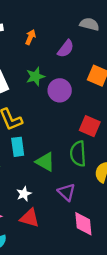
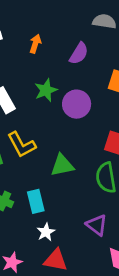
cyan rectangle: (18, 147) -> (36, 201), moved
green triangle: (45, 162) -> (62, 165), moved, turned -35

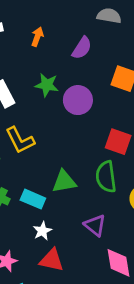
green star: (46, 90) -> (47, 85), turned 30
green triangle: (62, 165) -> (64, 182), moved
cyan rectangle: (36, 201) -> (33, 199), turned -55

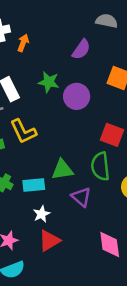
orange arrow: (37, 37) -> (23, 43), moved
cyan rectangle: (33, 199) -> (34, 185), turned -30
purple triangle: (95, 225) -> (81, 197), moved
red triangle: (52, 260) -> (49, 241), turned -45

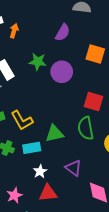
yellow L-shape: (23, 131) -> (22, 120), moved
purple triangle: (81, 197) -> (74, 168), moved
red triangle: (49, 241) -> (48, 193), turned 30

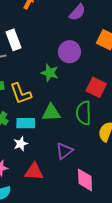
green star: (38, 62) -> (50, 73), moved
purple triangle: (74, 168) -> (64, 151), turned 36
white star: (40, 171) -> (21, 144), moved

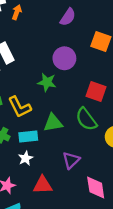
green semicircle: (84, 113) -> (86, 119), turned -30

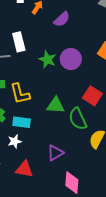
purple semicircle: (68, 17) -> (62, 19), moved
green star: (47, 82) -> (47, 59), moved
green triangle: (53, 123) -> (56, 105), moved

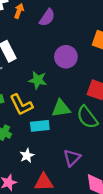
green star: (47, 59) -> (38, 80), moved
cyan rectangle: (22, 122) -> (40, 126), moved

